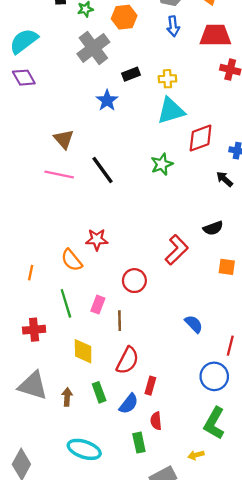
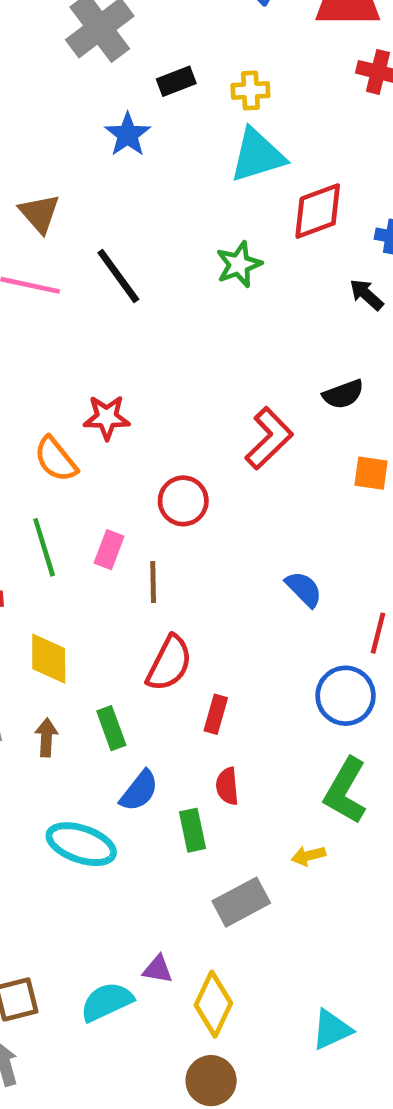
yellow diamond: (83, 351) -> (49, 659), moved
blue semicircle: (129, 404) -> (139, 791), moved

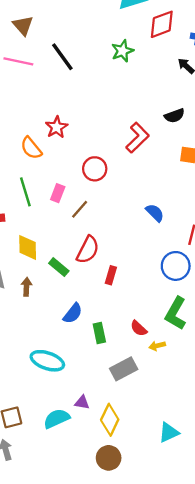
red star: (107, 417) -> (57, 127), turned -30
brown line: (153, 582) -> (80, 209), turned 42
green rectangle: (111, 728) -> (59, 267), moved, turned -30
red semicircle: (227, 786) -> (139, 328), moved, turned -42
cyan ellipse: (81, 844) -> (47, 361), moved

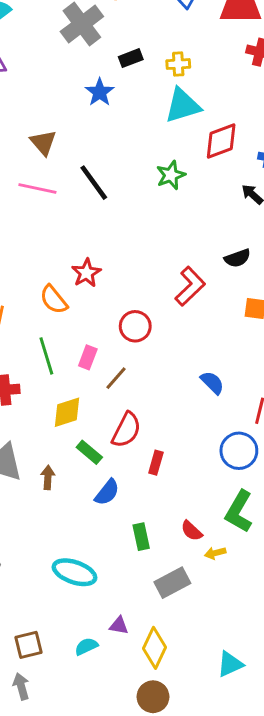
yellow diamond: (28, 247) -> (67, 412), moved, turned 72
blue semicircle: (73, 313) -> (107, 492), moved
cyan semicircle: (57, 419) -> (86, 646), size x0.7

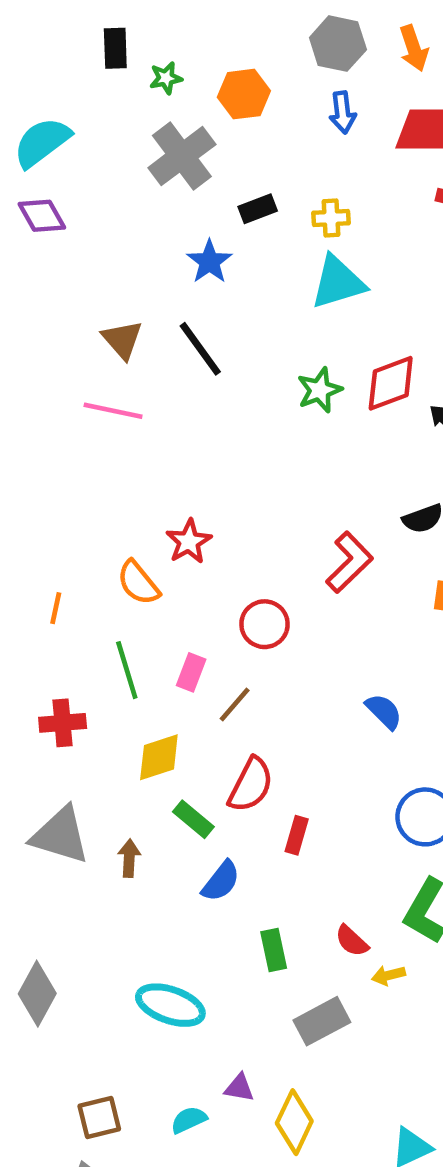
red diamond: (221, 141) -> (391, 383), moved
black line: (94, 183) -> (200, 349), moved

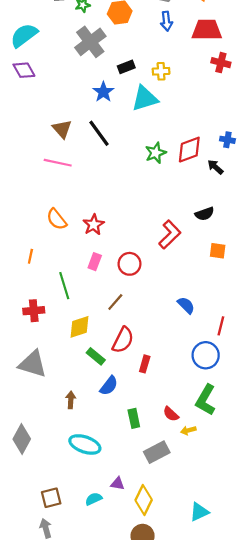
cyan triangle: (338, 282) -> (145, 98), moved
orange semicircle: (138, 583) -> (57, 219), moved
pink rectangle: (191, 672) -> (95, 262), moved
brown arrow: (129, 858) -> (71, 400), moved

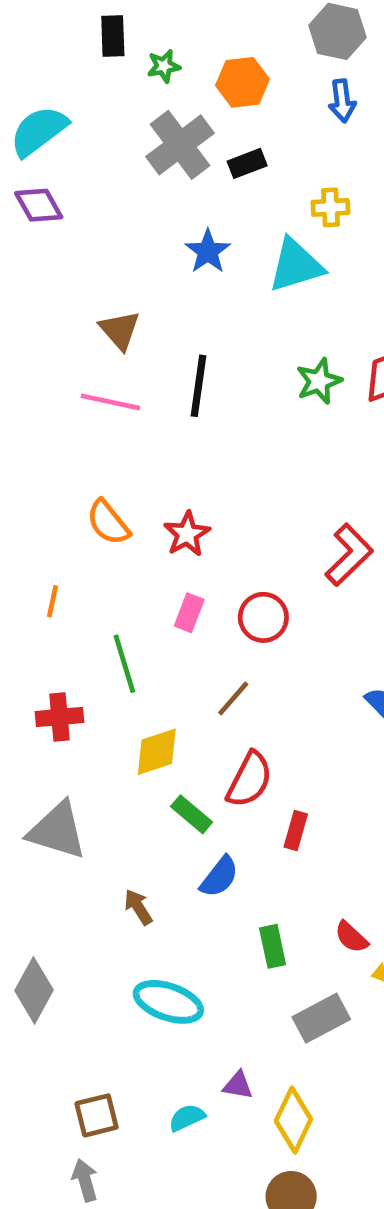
black rectangle: (126, 67) -> (247, 163), moved
black line: (99, 133) -> (198, 386), moved, turned 44
brown arrow: (71, 400) -> (138, 907), turned -35

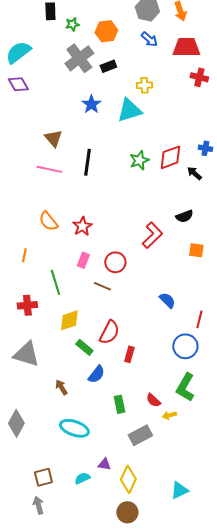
blue arrow: (342, 101) -> (149, 39), turned -42
brown line: (233, 698) -> (102, 286), moved, turned 72

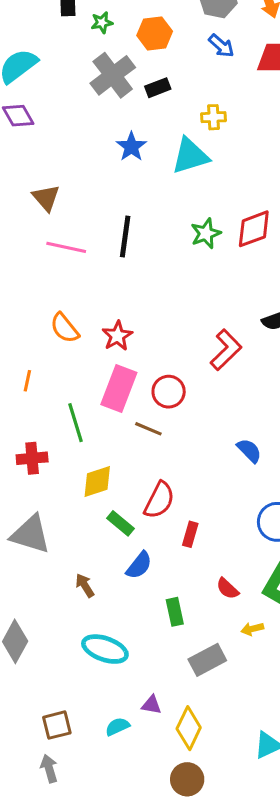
brown triangle: (53, 138) -> (46, 198), moved
pink rectangle: (83, 260) -> (119, 389), size x1.8
red semicircle: (153, 400) -> (227, 589), moved

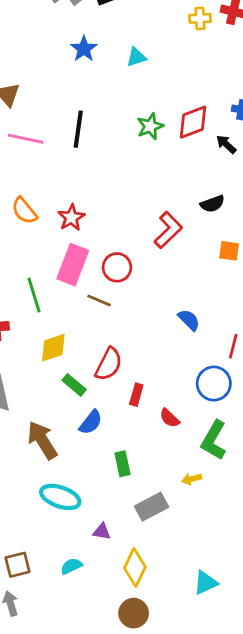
yellow cross: (214, 117) -> (200, 18), moved
cyan triangle: (190, 156) -> (136, 57), size x0.6
brown arrow: (85, 585) -> (42, 440), size x1.8
red semicircle: (227, 589) -> (170, 418), moved
purple triangle: (151, 705) -> (102, 532), moved

